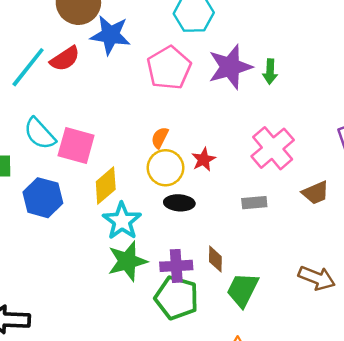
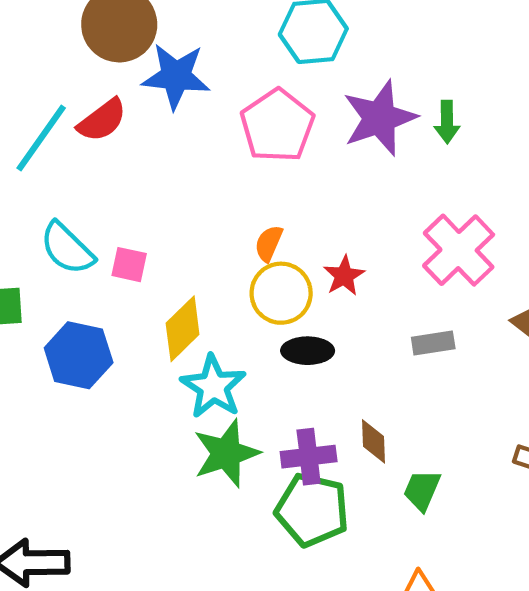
pink square: (76, 145) -> (129, 265), size x0.6
green trapezoid: (243, 290) -> (422, 490), size x0.7

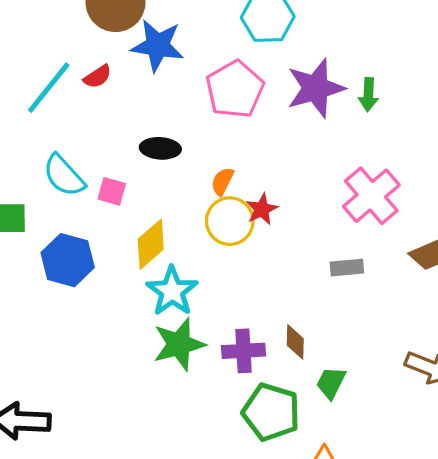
red semicircle: (102, 120) -> (97, 77), size x0.7
red star: (344, 276) -> (262, 209), moved
black ellipse: (308, 351) -> (160, 148), moved
green pentagon: (312, 510) -> (271, 412), moved

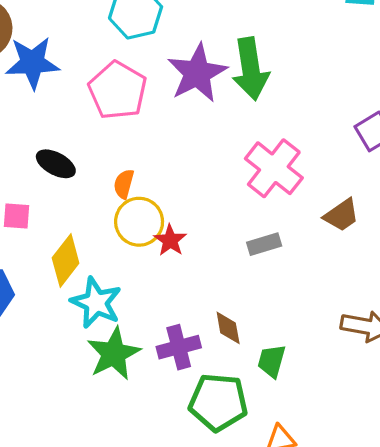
green arrow: (368, 95) -> (251, 69), size x1.8
black ellipse: (160, 148) -> (56, 164), turned 36
red star: (262, 209) -> (170, 240), moved

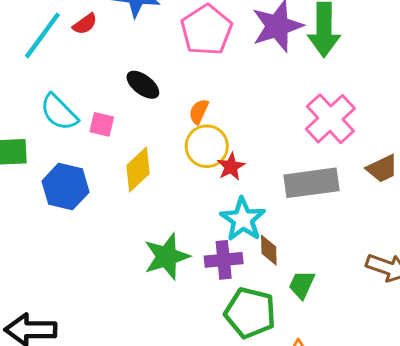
gray rectangle: (264, 244) -> (312, 183), size x1.8
cyan star: (96, 303) -> (243, 219), moved

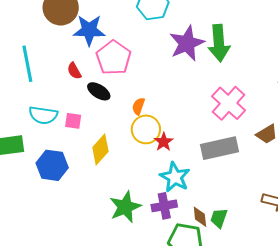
red semicircle: (85, 24) -> (74, 71), moved, turned 102
pink pentagon: (206, 30) -> (114, 58), moved
cyan line: (42, 35) -> (27, 64), turned -42
cyan semicircle: (59, 112) -> (43, 115), turned -32
brown diamond: (269, 250) -> (200, 217), moved

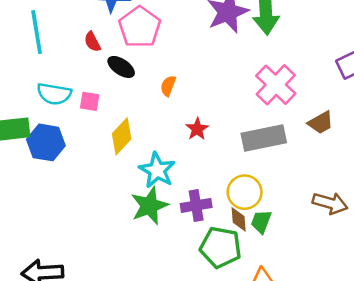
yellow circle: (146, 129) -> (245, 192), moved
blue hexagon: (52, 165) -> (46, 142), moved
cyan star: (175, 177) -> (157, 170), moved

